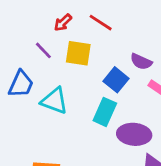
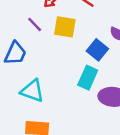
cyan triangle: (54, 101) -> (32, 91), moved

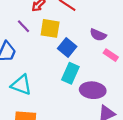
blue square: (97, 50) -> (67, 48), moved

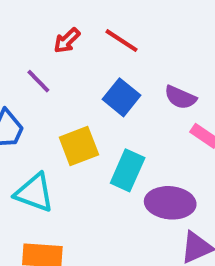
yellow square: (50, 28) -> (79, 146), moved, turned -30
blue square: (67, 48) -> (122, 97), moved

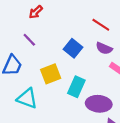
red arrow: (67, 41) -> (36, 12), moved
red line: (122, 41) -> (101, 25), moved

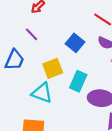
cyan triangle: (27, 98) -> (42, 93), moved

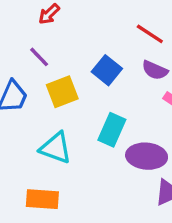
yellow square: (53, 68) -> (62, 92), moved

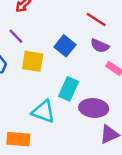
yellow square: (62, 92) -> (33, 61), turned 30
cyan triangle: (56, 148) -> (43, 112), moved

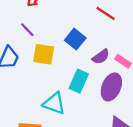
purple semicircle: (100, 46) -> (101, 57), moved, turned -60
purple ellipse: (94, 108) -> (111, 87), moved, turned -72

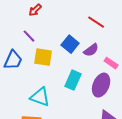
purple semicircle: (101, 57) -> (91, 50), moved
cyan triangle: (54, 103) -> (40, 97), moved

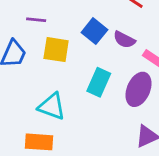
purple line: (29, 36) -> (36, 20), turned -40
purple semicircle: (91, 50) -> (124, 40), turned 63

